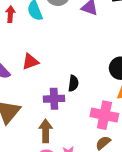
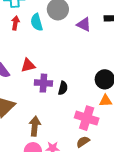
purple cross: (54, 99) -> (43, 83), moved

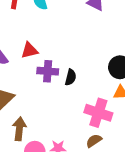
brown arrow: (35, 126) -> (19, 129), moved

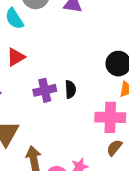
red triangle: (29, 50) -> (16, 57), moved

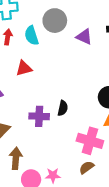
purple cross: (45, 90) -> (39, 116), moved

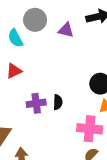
purple cross: (39, 116) -> (36, 103), moved

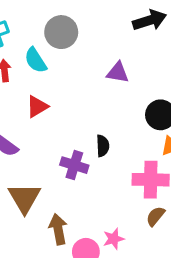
purple triangle: (66, 30) -> (118, 73), moved
purple cross: (36, 103) -> (74, 165), moved, turned 30

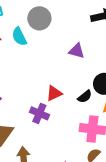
red triangle: (37, 107) -> (54, 93), moved
black semicircle: (103, 146) -> (85, 97), moved, turned 48

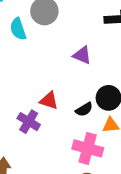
red triangle: (54, 93) -> (49, 101), turned 35

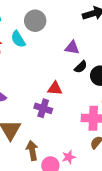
black semicircle: (84, 109) -> (81, 67), moved

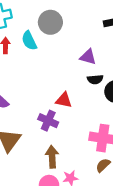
black semicircle: (81, 67) -> (95, 79), turned 32
brown arrow: (32, 150) -> (52, 157), moved

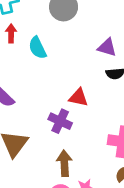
cyan semicircle: (29, 41) -> (37, 48), moved

